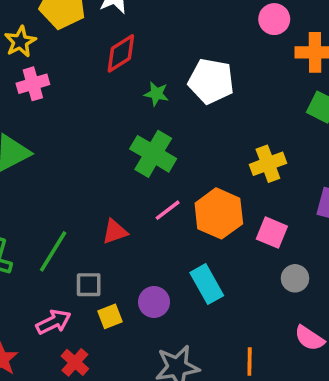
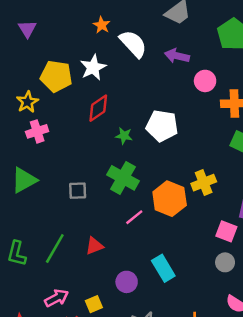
orange hexagon: (219, 213) -> (170, 199), moved
red triangle: (115, 232) -> (94, 246), moved
pink square: (272, 233) -> (226, 231), moved
gray square: (89, 285) -> (78, 191), moved
yellow square: (110, 316) -> (94, 304), moved

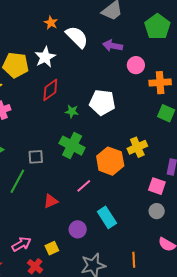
pink line: (134, 217) -> (84, 186), moved
green line: (55, 248) -> (17, 181), moved

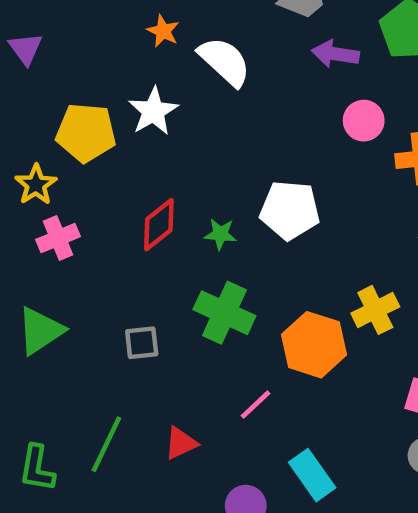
purple arrow: (113, 46) -> (335, 54), moved
red diamond: (50, 90) -> (159, 225), moved
green line: (17, 181) -> (106, 444), moved

